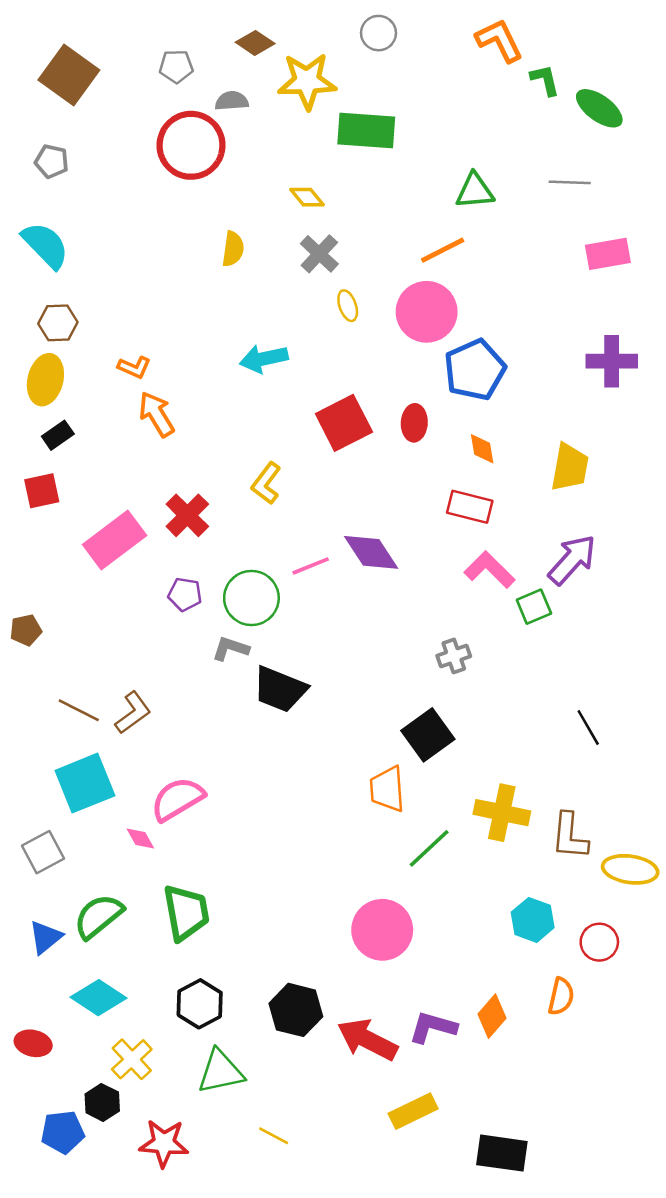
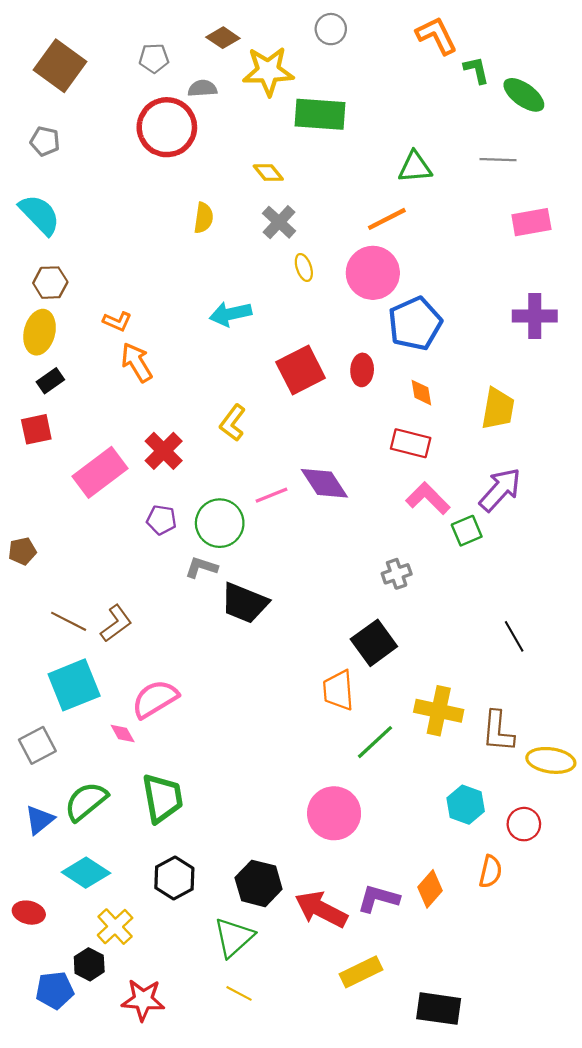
green triangle: (221, 1072) -> (234, 937), moved, turned -30

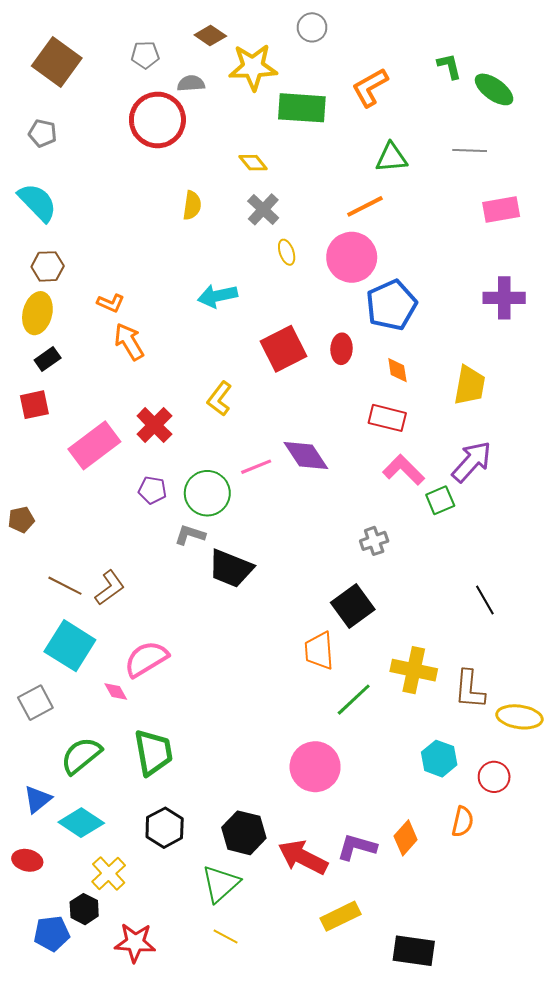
orange L-shape: (437, 36) -> (370, 87), moved, turned -93
cyan square: (74, 685) -> (70, 646), turned -36
blue triangle: (40, 820) -> (37, 799), moved

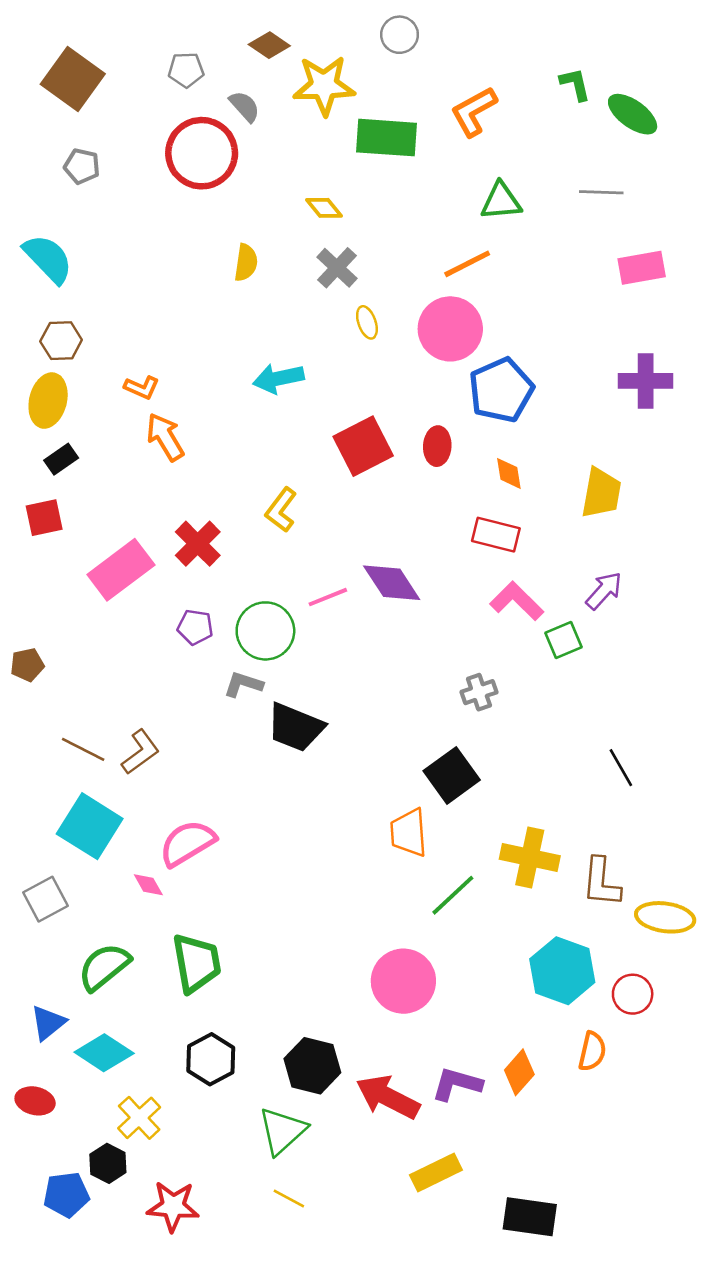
gray semicircle: (191, 83) -> (245, 106), turned 52
gray pentagon: (43, 133) -> (82, 166), moved
purple arrow: (472, 462) -> (604, 591), size x0.7
cyan hexagon: (439, 759) -> (562, 971), size x1.4

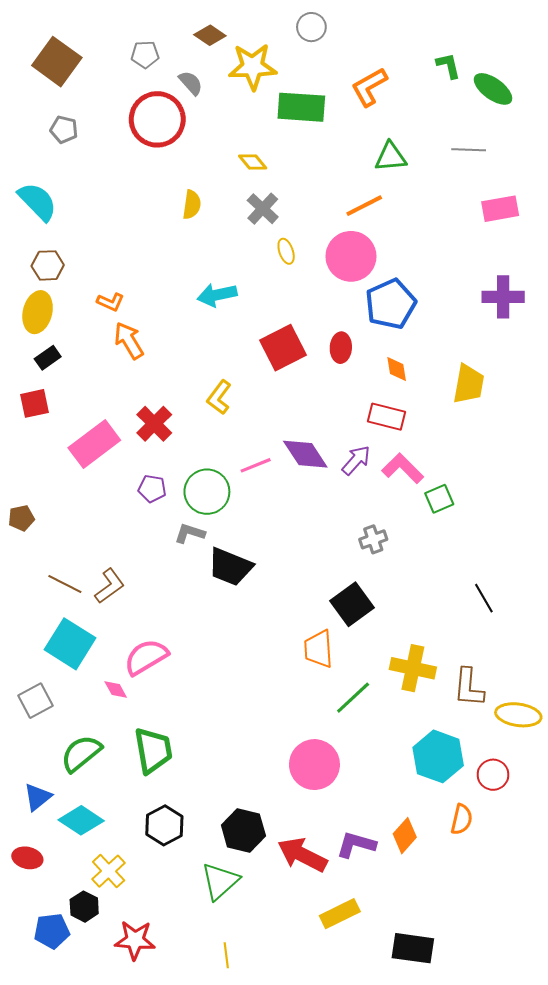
purple arrow: (604, 591) -> (356, 460), moved
yellow line: (289, 1199) -> (226, 955), moved, turned 55

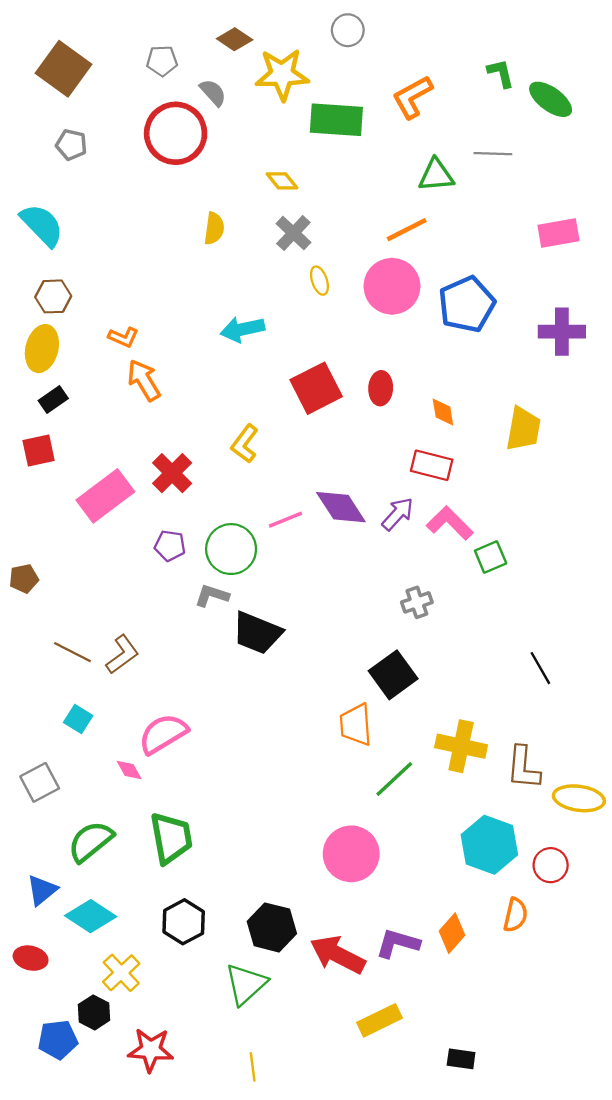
gray line: (469, 150) -> (493, 154), moved
blue pentagon: (391, 304) -> (467, 304), moved
cyan square: (70, 644) -> (78, 719), size x0.5
black rectangle: (413, 948) -> (461, 1059), size x0.6

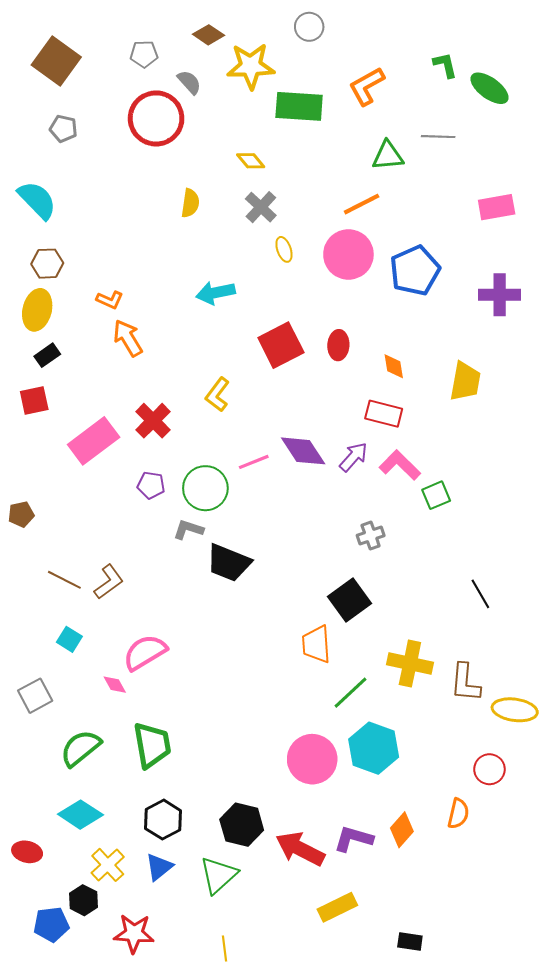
cyan hexagon: (489, 845) -> (374, 748), moved
blue triangle: (42, 890) -> (159, 867), moved

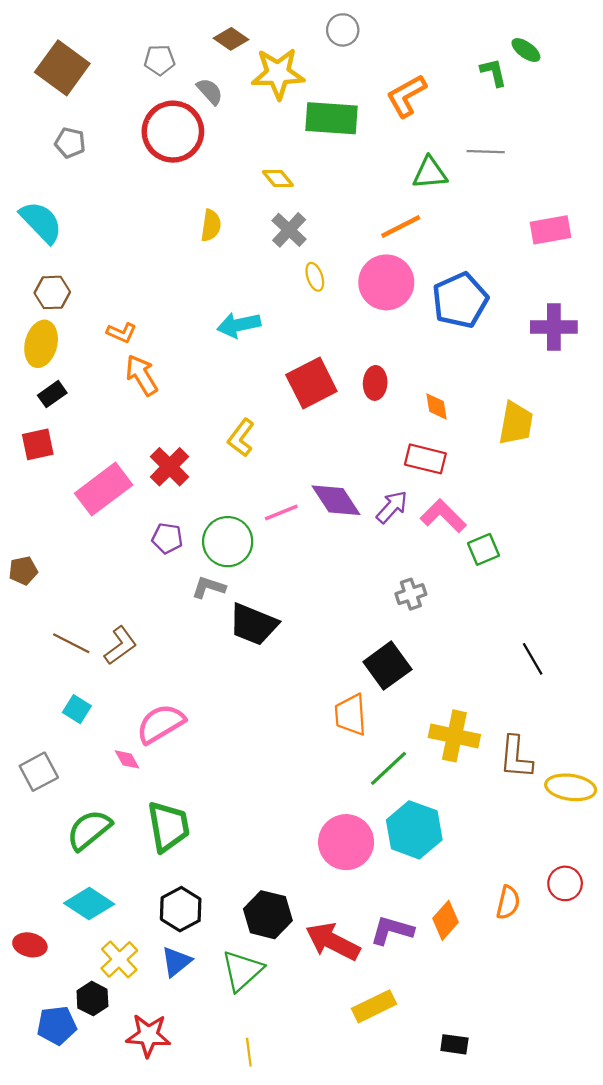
green ellipse: (489, 88) -> (526, 50), moved, size x0.7
red circle: (489, 769) -> (565, 883), moved

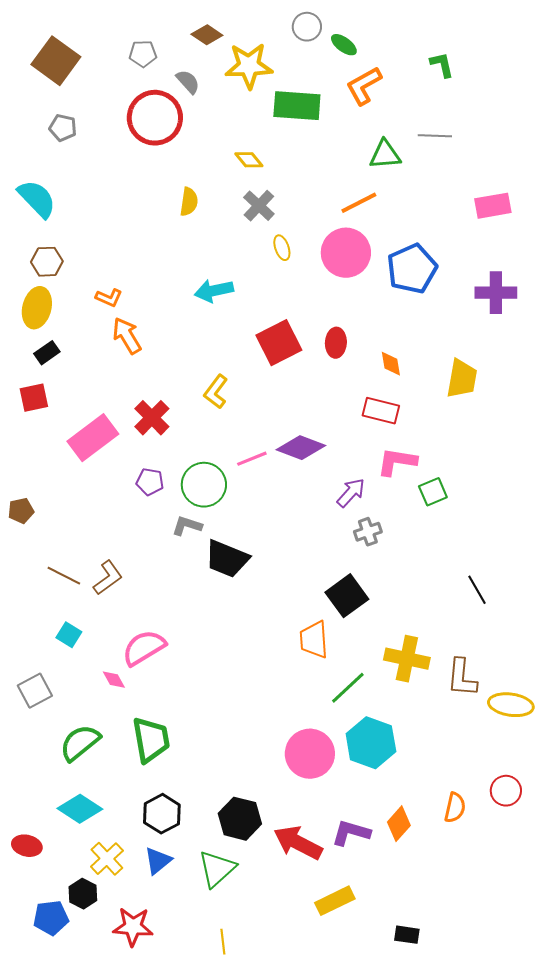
green ellipse: (526, 50) -> (344, 45), moved
purple diamond: (336, 500) -> (301, 448), turned -36
purple arrow: (392, 507) -> (351, 493), moved
pink L-shape: (443, 516) -> (397, 462), turned -36

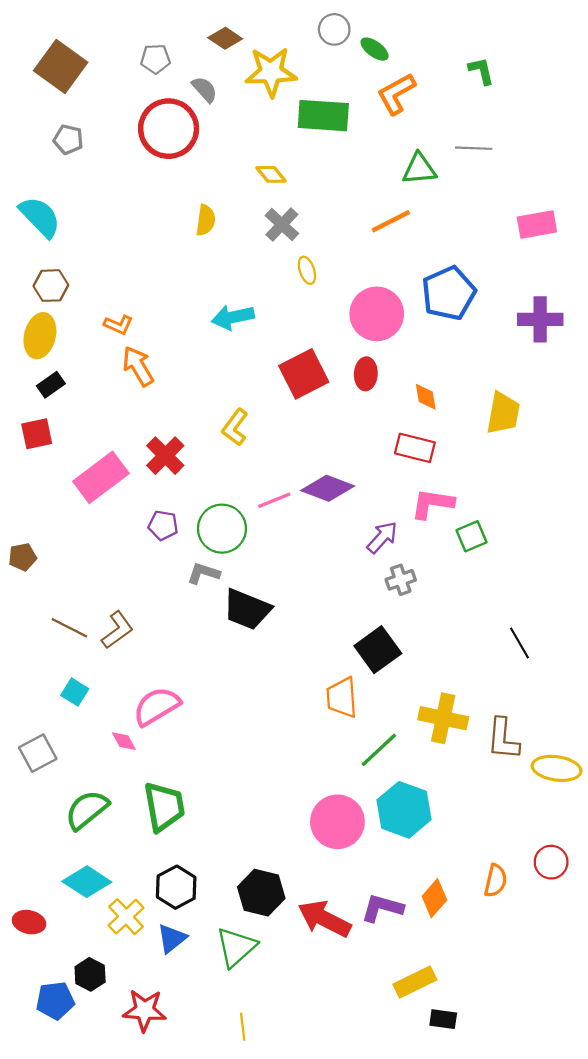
pink circle: (346, 253) -> (377, 314), moved
yellow cross: (107, 859) -> (126, 917), moved
yellow rectangle: (335, 901) -> (415, 982), moved

